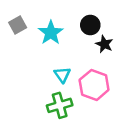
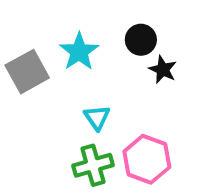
gray square: (18, 25) -> (27, 72), moved, size x1.5
pink hexagon: (94, 85) -> (147, 159), moved

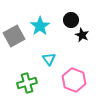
green cross: (93, 165) -> (27, 83), moved

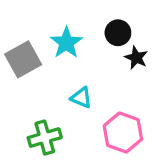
cyan triangle: (49, 59) -> (81, 98), turned -32

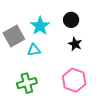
black star: (136, 58) -> (75, 44), moved
cyan triangle: (81, 98) -> (34, 50), moved, turned -32

